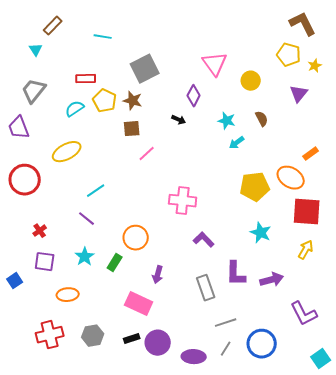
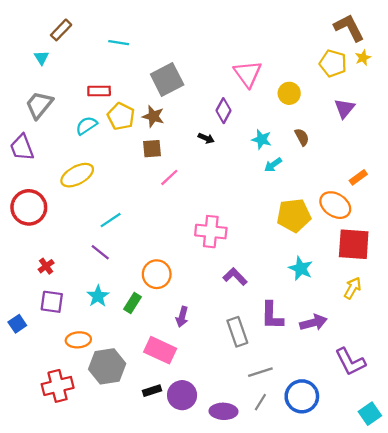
yellow star: (315, 66) -> (363, 58), moved
gray hexagon: (93, 336) -> (107, 366), moved, size x1.4

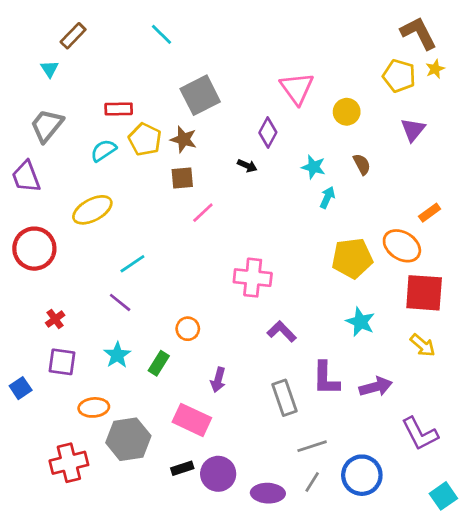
cyan line: (119, 43) -> (161, 34), moved, turned 36
cyan arrow: (273, 165) -> (327, 197), turned 150
orange circle: (157, 274) -> (188, 329), size x0.7
yellow arrow: (353, 288) -> (423, 345), turned 100

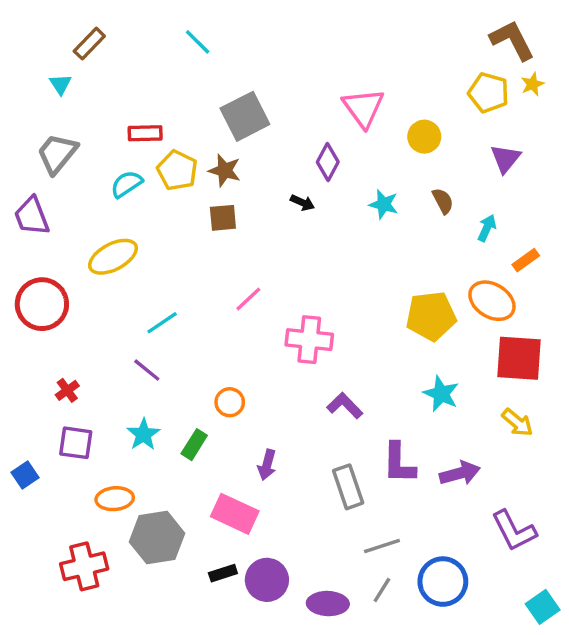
cyan arrow: (327, 197) -> (487, 228), moved
pink line: (203, 213) -> (248, 299), moved

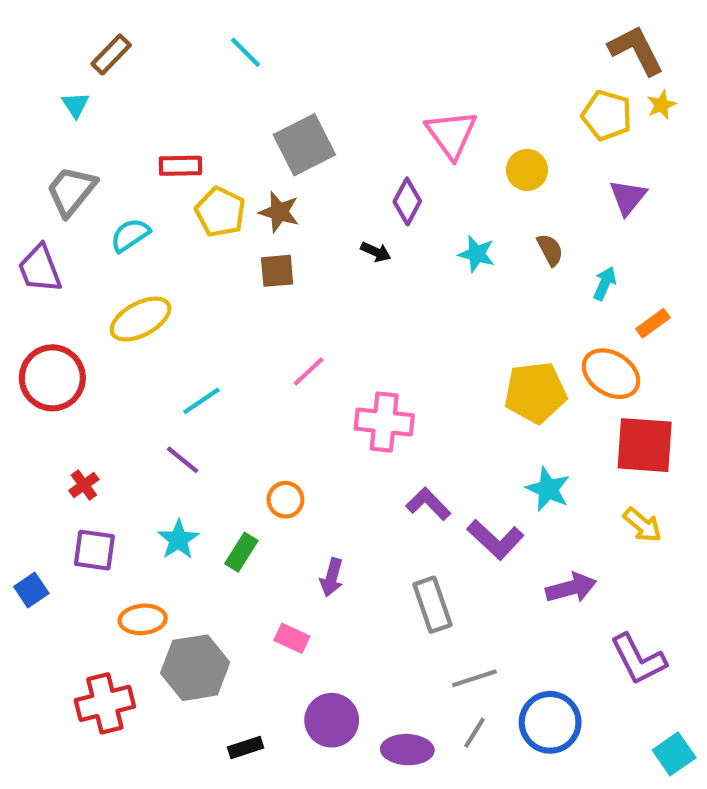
cyan semicircle: (127, 184) -> (130, 235), moved
purple L-shape: (399, 463) -> (495, 540), moved, turned -48
pink rectangle: (235, 514) -> (292, 638), size x0.6
black rectangle: (223, 573) -> (246, 748), moved

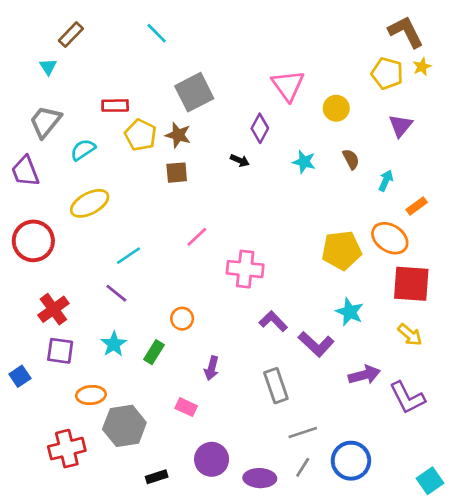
red cross: (84, 485) -> (53, 309), size x1.6
purple L-shape: (638, 659) -> (407, 398), moved

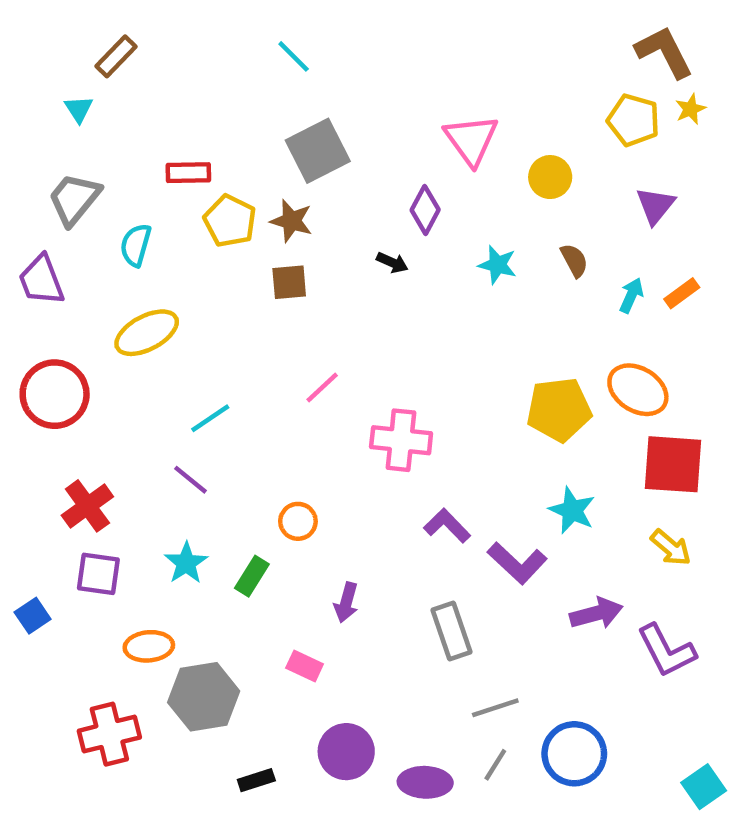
cyan line: (157, 33) -> (294, 56), moved
cyan semicircle: (83, 150) -> (136, 245), turned -40
orange rectangle: (417, 206) -> (682, 293), moved

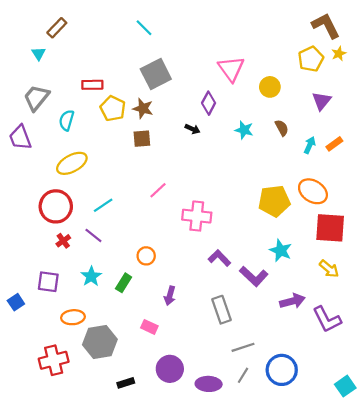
yellow pentagon: (633, 120) -> (311, 59), turned 30
red circle: (55, 394) -> (56, 206), moved
red cross: (87, 506) -> (63, 241), moved, size x0.6

